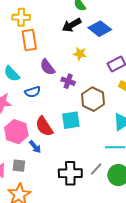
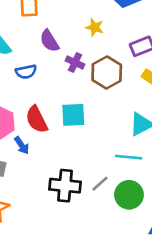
brown hexagon: (93, 99) -> (107, 72), moved

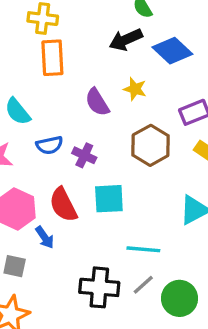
purple semicircle: (49, 41) -> (97, 102), moved
purple cross: (75, 63) -> (84, 155), moved
cyan line: (129, 157) -> (143, 249), moved

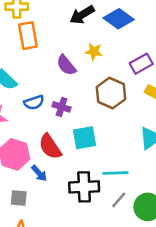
black cross: (99, 287) -> (84, 187), moved

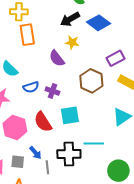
yellow star: (94, 52) -> (72, 42), moved
blue arrow: (39, 173) -> (35, 153), moved
gray line: (119, 200) -> (47, 167), moved, turned -48

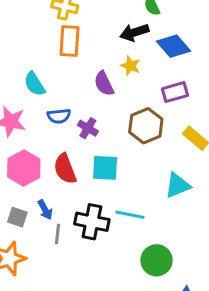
purple rectangle: (116, 58) -> (175, 92), moved

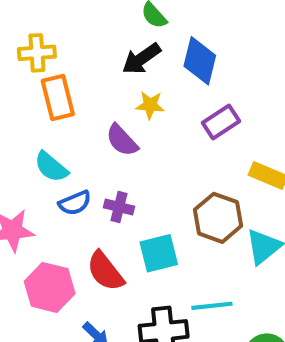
blue diamond: (173, 46) -> (200, 61), turned 72
cyan semicircle: (34, 84) -> (51, 167), moved
brown hexagon: (146, 126) -> (218, 218), moved

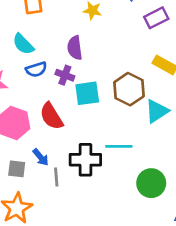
purple rectangle: (221, 122) -> (156, 18), moved
purple semicircle: (122, 140) -> (75, 48), moved, turned 30
cyan square: (159, 253) -> (87, 93), moved

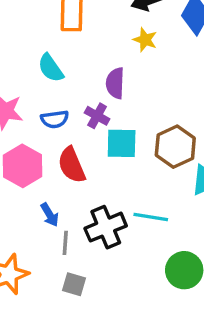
blue semicircle: (36, 69) -> (55, 119), moved
black cross: (85, 160) -> (106, 227), turned -32
gray square: (17, 169) -> (74, 284), moved

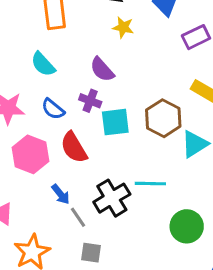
purple semicircle: (115, 83) -> (102, 70), turned -36
blue semicircle: (55, 119) -> (53, 109), turned 55
gray line: (65, 243) -> (78, 217), turned -30

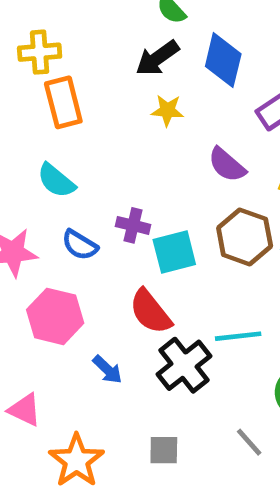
purple semicircle: (102, 70) -> (227, 165), moved
red semicircle: (74, 147) -> (150, 312), moved
gray line: (78, 217) -> (249, 442), moved

